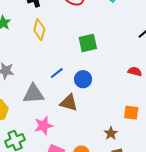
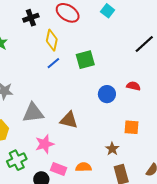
yellow diamond: (39, 30) -> (52, 40), moved
blue line: (57, 73) -> (53, 63), moved
blue circle: (83, 79) -> (107, 94), moved

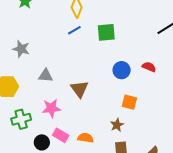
gray triangle: (33, 113) -> (46, 76), size x0.7
brown triangle: (69, 120) -> (79, 89), turned 30
orange square: (132, 127) -> (129, 102), moved

